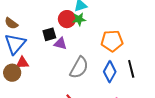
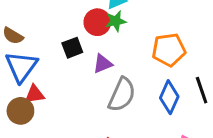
purple triangle: (60, 44) -> (103, 64), moved, turned -32

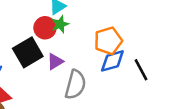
black square: (72, 48) -> (28, 52), size x1.6
blue diamond: (169, 97) -> (112, 61), moved, turned 60

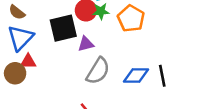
orange pentagon: (108, 41) -> (131, 18), moved, turned 30
blue diamond: (112, 61) -> (136, 76), moved

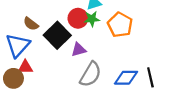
brown semicircle: (17, 12) -> (31, 24), moved
black square: (63, 28) -> (57, 35), turned -30

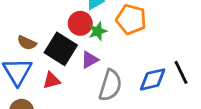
green star: (92, 19) -> (98, 31), moved
red triangle: (25, 67) -> (52, 80), moved

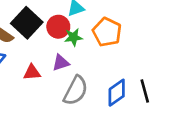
black square: (61, 49) -> (27, 23), moved
blue diamond: (153, 79) -> (117, 93), turned -32
red triangle: (52, 80) -> (32, 72), moved

